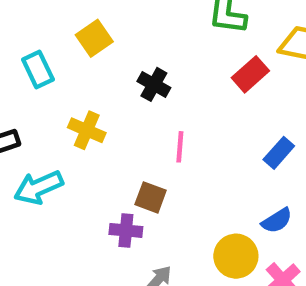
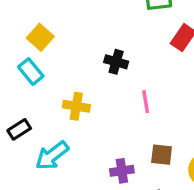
yellow square: (94, 38) -> (40, 37), moved
brown square: (151, 197) -> (162, 155), moved

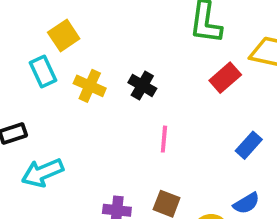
yellow cross: (76, 106) -> (90, 86), moved

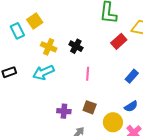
cyan rectangle: (43, 72) -> (17, 31), moved
cyan arrow: (42, 173) -> (44, 72), moved

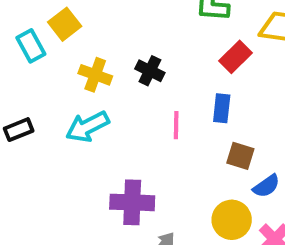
blue rectangle: (132, 76) -> (222, 108), moved, turned -32
brown square: (90, 107) -> (240, 156), moved
purple cross: (64, 111) -> (132, 202), size x1.5

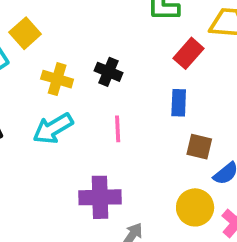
pink line: (176, 125) -> (118, 129), moved

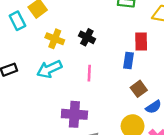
red rectangle: (189, 53) -> (141, 42), moved, turned -48
brown square: (199, 147) -> (139, 89), turned 35

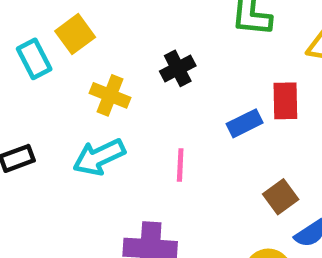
black cross: (87, 37) -> (178, 68), moved, turned 35
blue rectangle: (129, 60) -> (245, 123), moved, turned 56

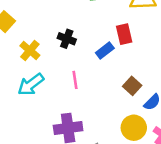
black cross: (178, 68) -> (67, 39), moved, turned -30
yellow cross: (110, 95) -> (30, 50), turned 30

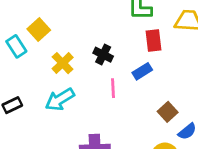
red rectangle: (124, 34) -> (153, 40), moved
pink line: (75, 80) -> (113, 88), moved

